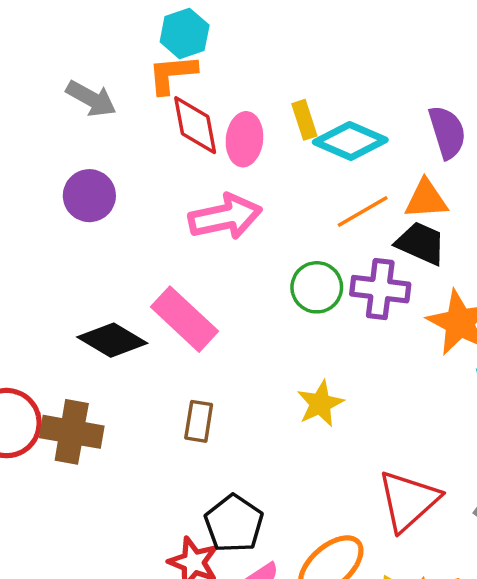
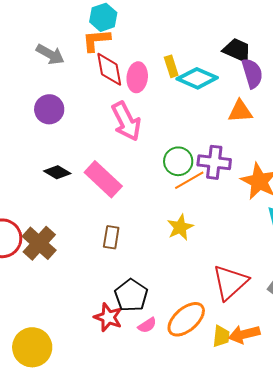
orange line: (363, 212) -> (189, 180), moved
pink arrow: (225, 217) -> (126, 121), turned 75
black trapezoid: (421, 243) -> (237, 50), moved
black diamond: (112, 340) -> (57, 172), moved, size x0.7
brown cross: (72, 432) -> (39, 243), turned 32

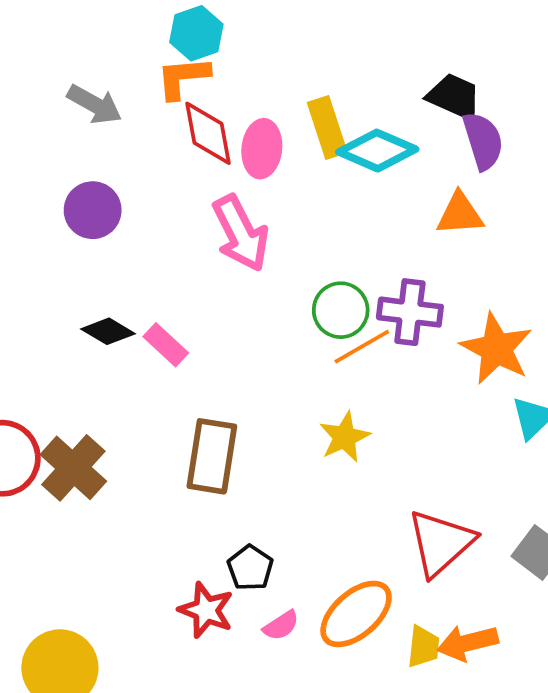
yellow rectangle: (171, 66) -> (327, 127), size x1.4
pink rectangle: (103, 179) -> (166, 345), moved, size x0.6
brown rectangle: (111, 237) -> (212, 456), size x1.6
black pentagon: (131, 295) -> (250, 568), size x0.7

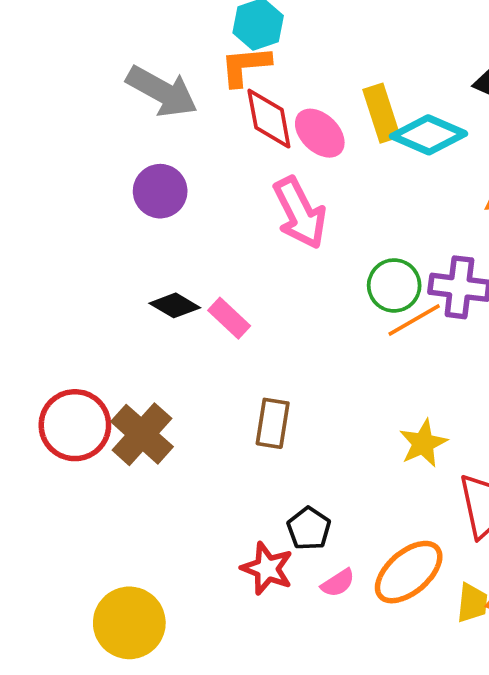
gray arrow: (95, 104) -> (162, 91), size x1.4
pink ellipse: (262, 149) -> (320, 133), turned -52
yellow star: (345, 437) -> (423, 443), moved
brown rectangle: (212, 456) -> (273, 423), size x0.7

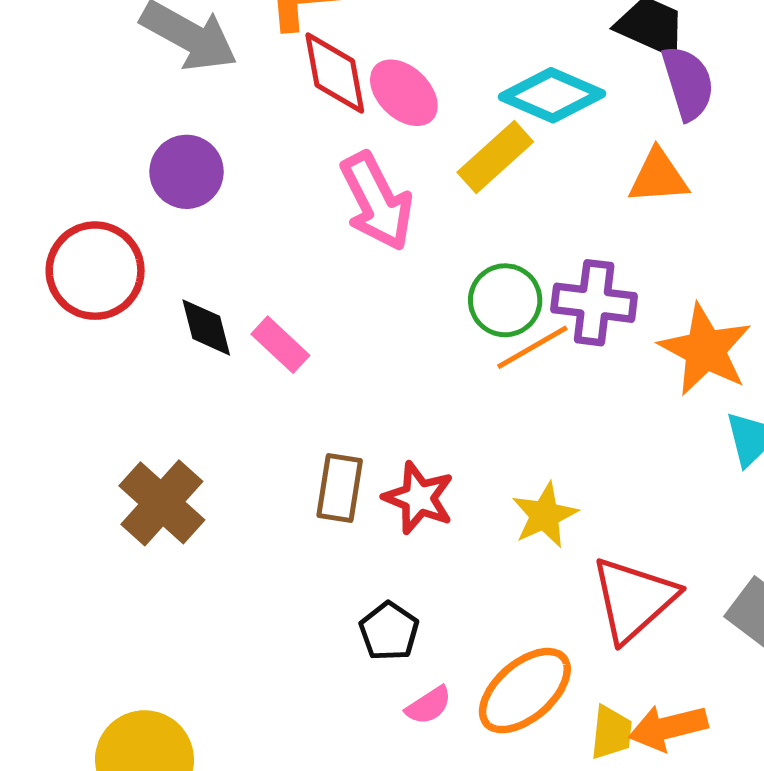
yellow rectangle: (381, 113) -> (495, 157), moved, turned 66
black diamond: (175, 305) -> (206, 327), turned 45
red circle: (75, 425) -> (95, 271), moved
red star: (267, 568) -> (419, 498), moved

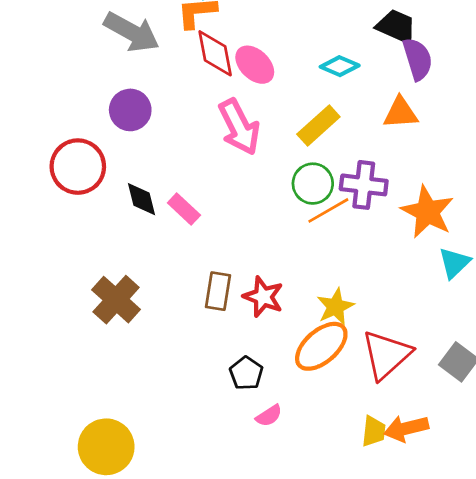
cyan diamond: (552, 95) -> (340, 66), size x0.7
yellow rectangle: (495, 157) -> (318, 126), moved
orange ellipse: (525, 691) -> (321, 346), moved

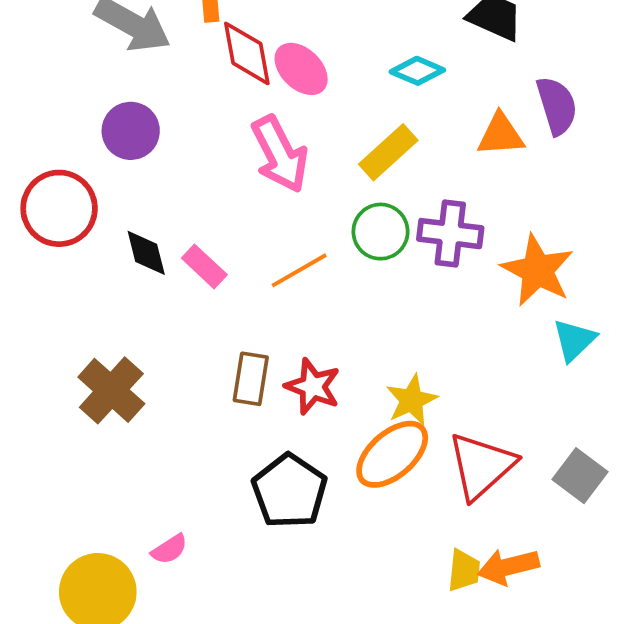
purple semicircle: (418, 59) -> (557, 106), moved
orange line: (328, 210) -> (299, 270), moved
black pentagon: (246, 373) -> (290, 491), size x1.6
pink semicircle: (269, 416) -> (169, 549), moved

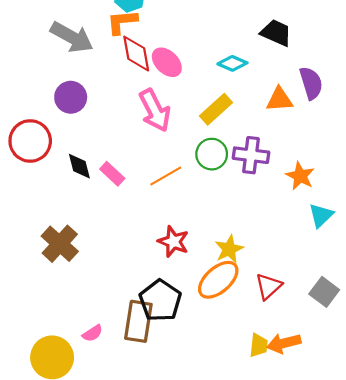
orange star: (537, 270) -> (300, 176), size x0.7
brown rectangle: (251, 379) -> (138, 321), moved, size x1.4
red triangle: (481, 466) -> (268, 286), size x0.7

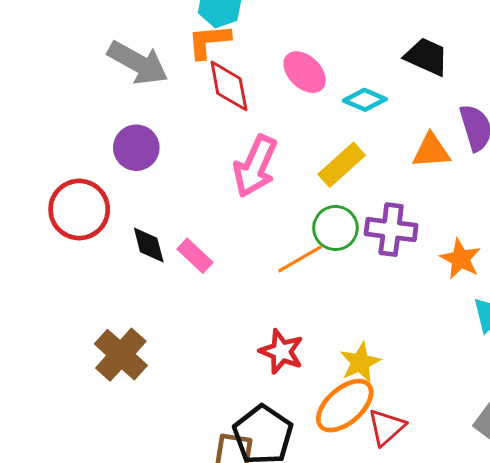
pink ellipse: (167, 62) -> (305, 72), moved
pink arrow: (155, 110) -> (255, 166), turned 51
orange line: (166, 176) -> (300, 259), moved
red triangle: (268, 286) -> (386, 427), moved

